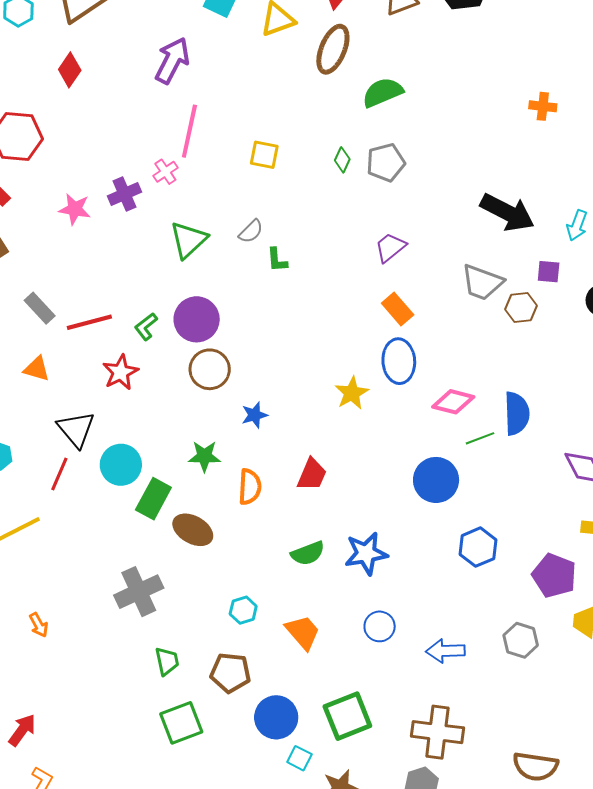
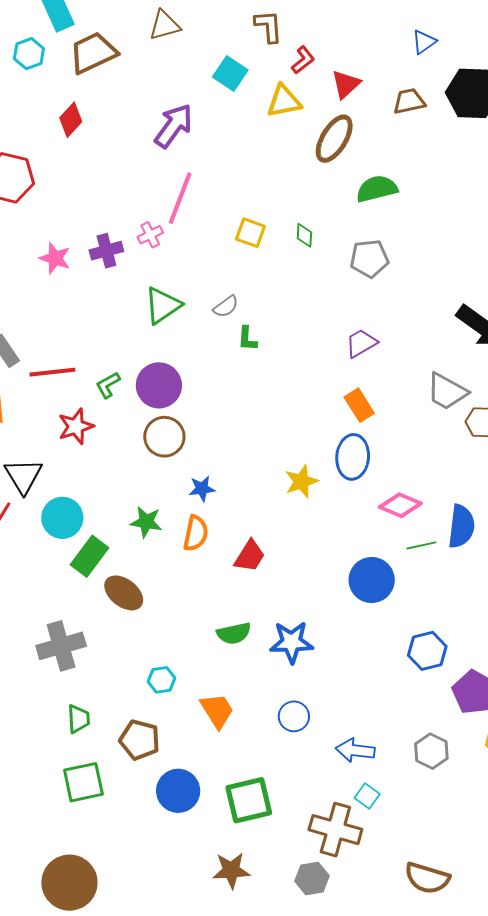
green diamond: (342, 160) -> (304, 235), moved, turned -30
orange semicircle: (250, 487) -> (196, 533), moved
blue hexagon: (478, 547) -> (427, 651), moved
cyan square: (299, 758) -> (367, 796), moved

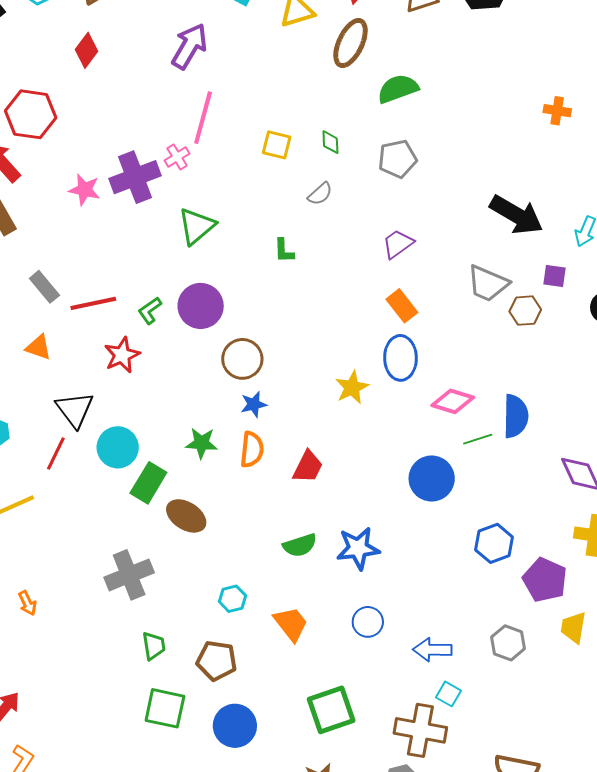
purple cross: (106, 251) -> (135, 177), size x1.5
gray semicircle: (226, 307) -> (320, 194), moved
brown circle: (164, 437) -> (242, 359), moved
green square: (83, 782) -> (165, 708), turned 30
blue circle: (178, 791) -> (235, 726), moved

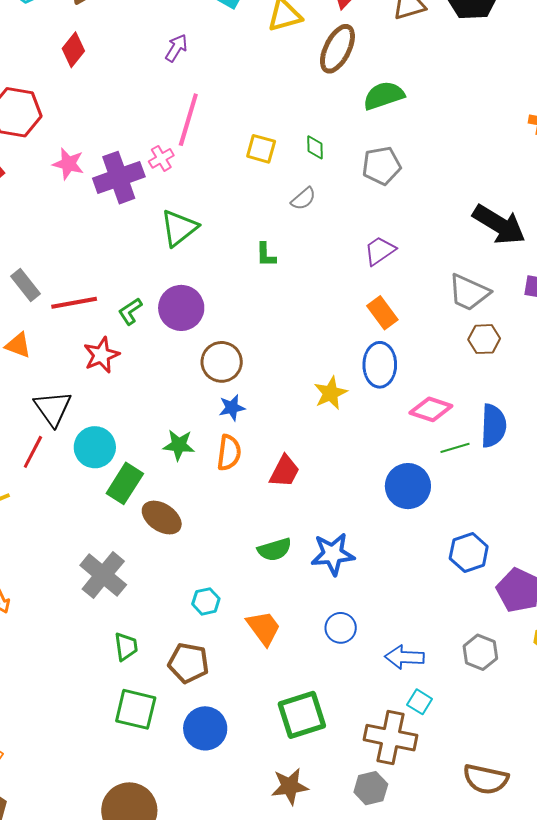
purple arrow: (189, 46) -> (176, 48), size x0.6
pink star: (85, 190) -> (68, 164), moved
brown hexagon: (525, 311) -> (484, 339), moved
gray cross: (129, 575) -> (103, 575), turned -30

